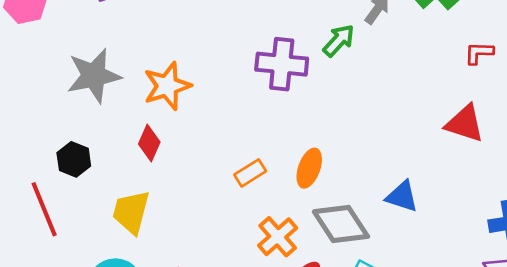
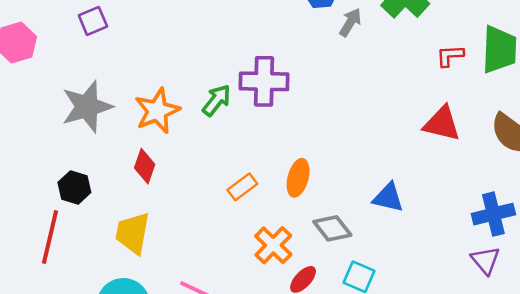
green arrow: (339, 40) -> (217, 100), moved
red line: (44, 209) -> (50, 237), turned 40
gray diamond: (341, 224) -> (332, 228), size x0.7

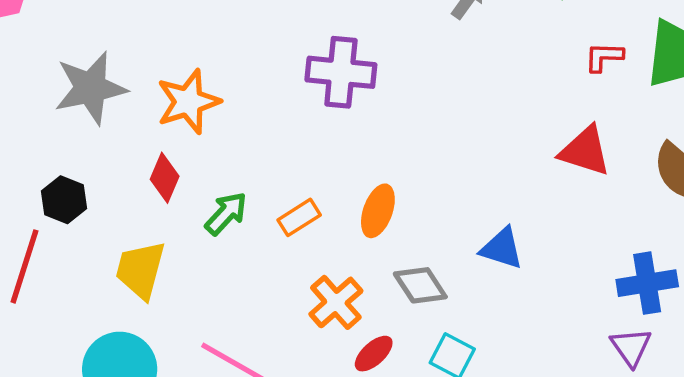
green arrow: (217, 100) -> (226, 213), moved

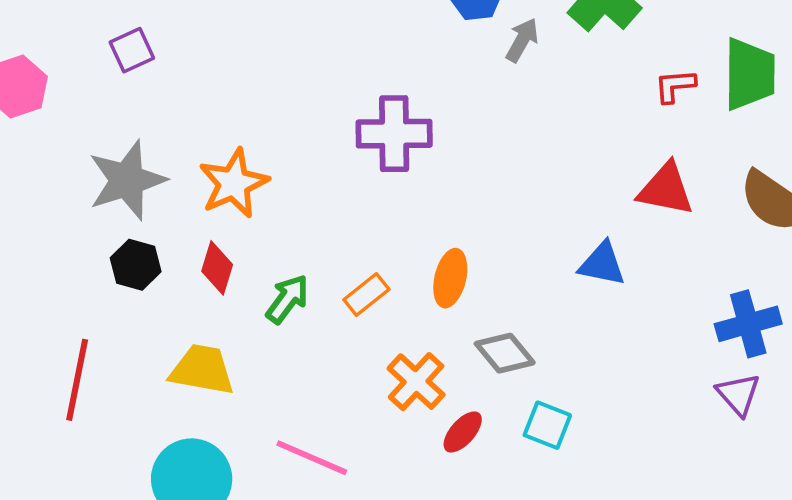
black hexagon: (64, 200) -> (136, 265), moved
blue triangle: (502, 248) -> (602, 264), moved
yellow trapezoid: (140, 270) -> (202, 370), turned 92

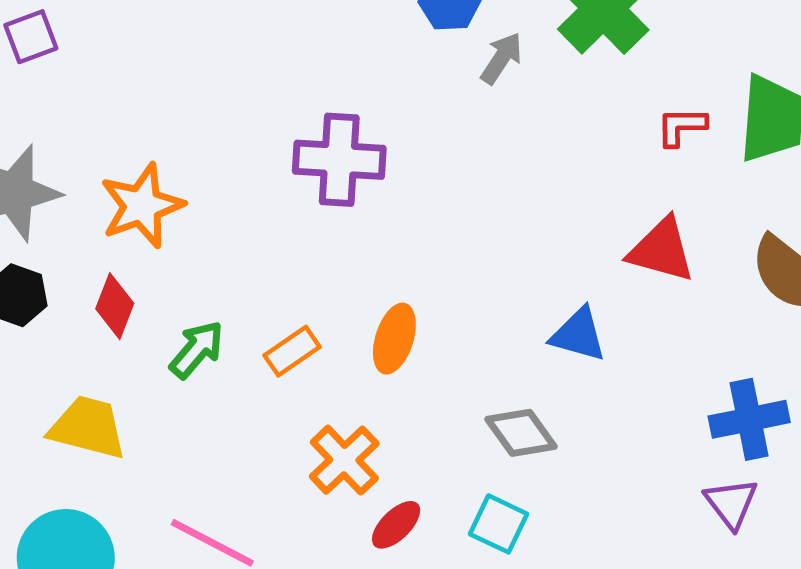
gray diamond: (505, 353) -> (521, 433), moved

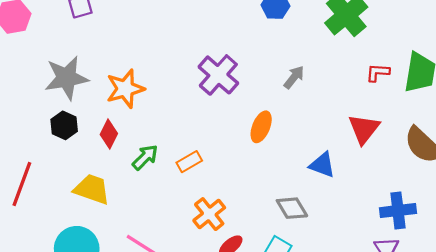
gray arrow: (501, 58) -> (294, 77), moved
purple cross: (339, 160) -> (218, 75), turned 33
red triangle: (661, 250) -> (364, 129), turned 48
orange ellipse: (394, 339) -> (261, 127), moved

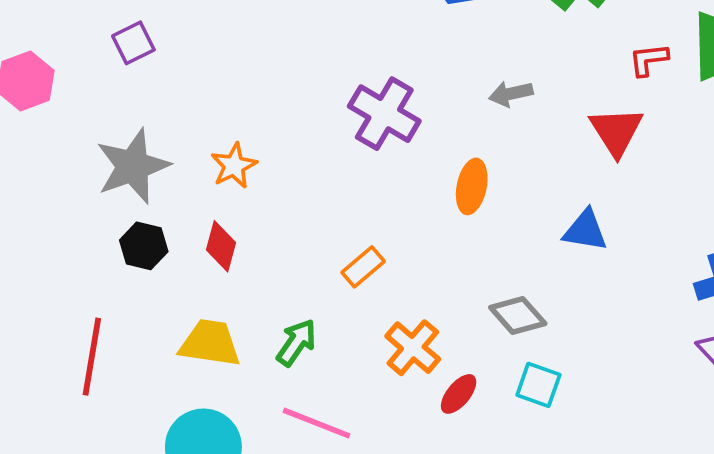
gray arrow: (294, 77) -> (511, 94), turned -130
orange star: (125, 89) -> (234, 166), size x0.7
red triangle: (364, 129) -> (616, 131), moved
green arrow: (145, 157) -> (296, 343), moved
gray diamond: (292, 208) -> (518, 315), moved

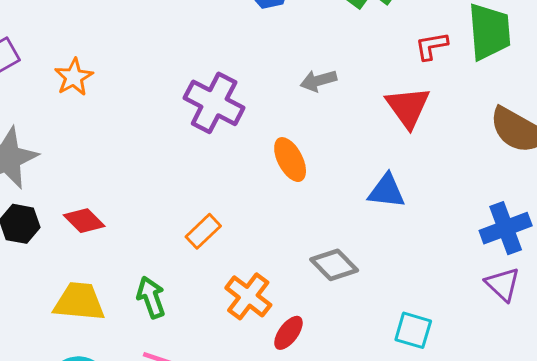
orange star: (234, 166) -> (74, 77), moved
orange ellipse: (472, 186) -> (290, 160), turned -36
red diamond: (221, 246) -> (84, 221), turned -57
green arrow: (296, 343) -> (151, 297), turned -51
cyan square: (538, 385) -> (413, 330), moved

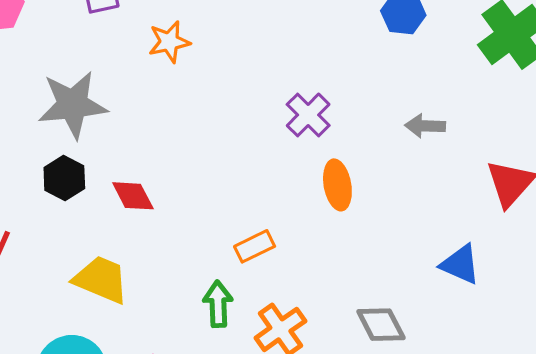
purple cross: (214, 103) -> (308, 115), size x0.7
orange ellipse: (290, 160) -> (337, 185), moved
green arrow: (151, 297) -> (218, 304), moved

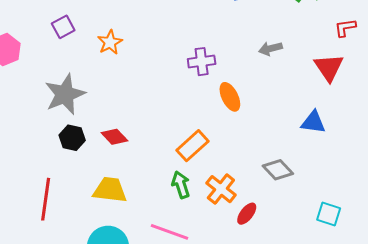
purple cross: (308, 115) -> (202, 62), turned -36
orange rectangle: (255, 246) -> (192, 146), size x1.4

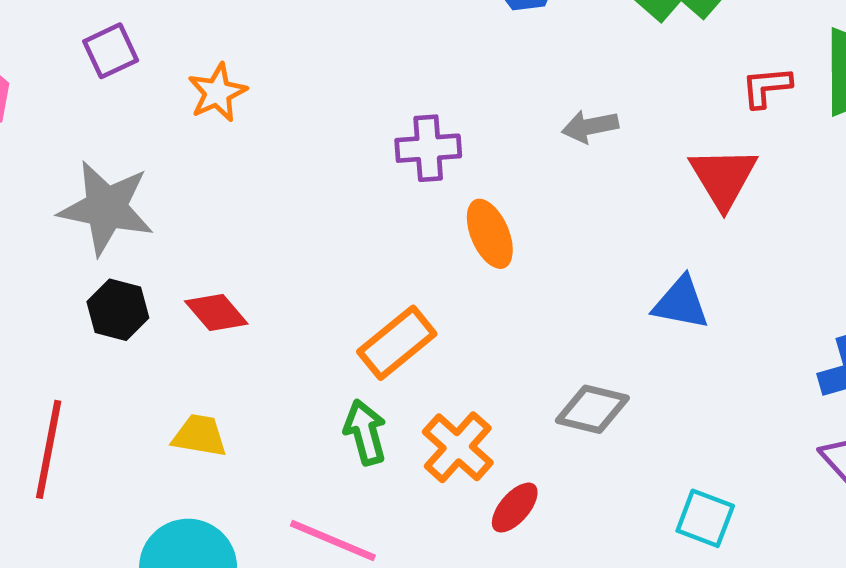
gray star: (65, 94) -> (106, 208), turned 30
gray diamond: (278, 170) -> (592, 409), turned -36
yellow trapezoid: (110, 190) -> (199, 436), size x0.7

